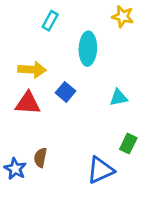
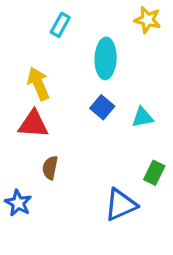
yellow arrow: (32, 70) -> (38, 84), turned -116
blue square: (65, 92) -> (102, 107), moved
brown semicircle: (40, 158) -> (50, 168), moved

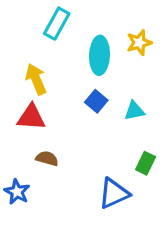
yellow star: (148, 20) -> (139, 43), moved, turned -30
cyan rectangle: (60, 25) -> (57, 24), size x1.4
brown semicircle: (50, 168) -> (47, 158), turned 95

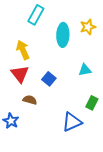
blue square: (96, 101) -> (49, 79), moved
red triangle: (31, 117) -> (20, 74), turned 48

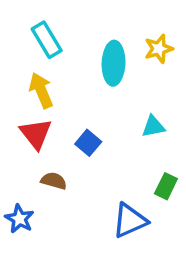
cyan rectangle: (36, 15) -> (47, 40), moved, turned -60

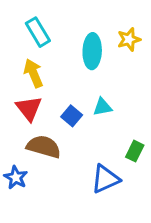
cyan triangle: (153, 127) -> (102, 107), moved
brown semicircle: (54, 181) -> (44, 147), size x1.6

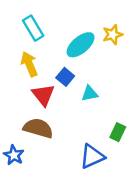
cyan ellipse: (92, 51) -> (81, 45), turned 48
red triangle: (29, 108) -> (43, 95), moved
blue square: (72, 116) -> (65, 77), moved

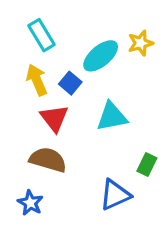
blue square: (65, 77) -> (70, 83), moved
cyan triangle: (90, 94) -> (112, 117), size x1.5
blue star: (14, 155) -> (30, 203), moved

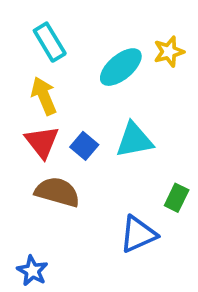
blue square: (70, 83) -> (84, 146), moved
red triangle: (54, 118) -> (42, 142), moved
blue star: (30, 203) -> (32, 271), moved

